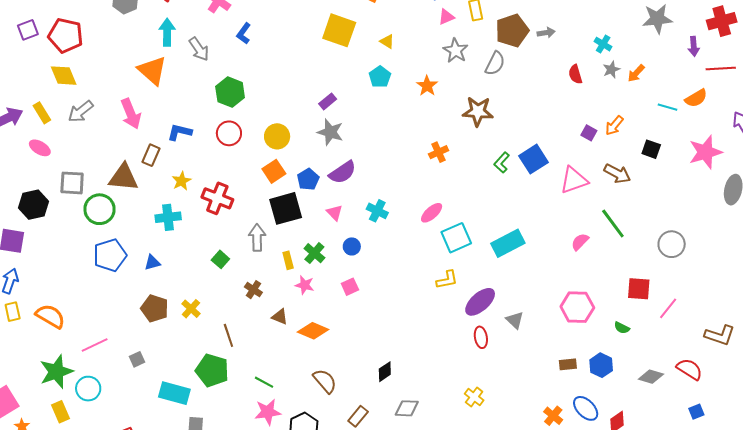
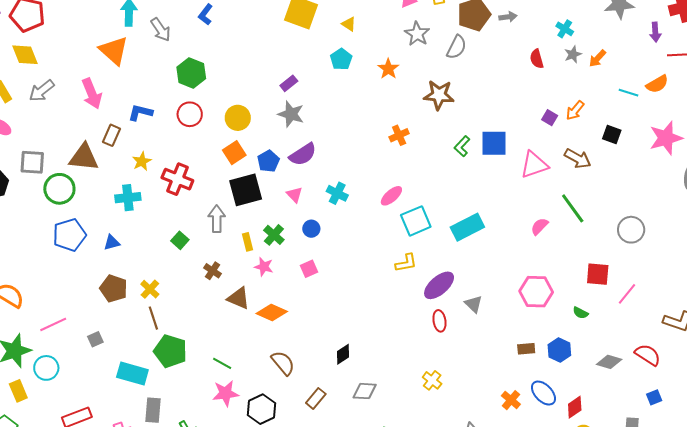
blue square: (533, 159) -> (494, 143), turned 32
brown triangle: (280, 317) -> (239, 298), size x1.4
brown line: (228, 335) -> (153, 318), moved

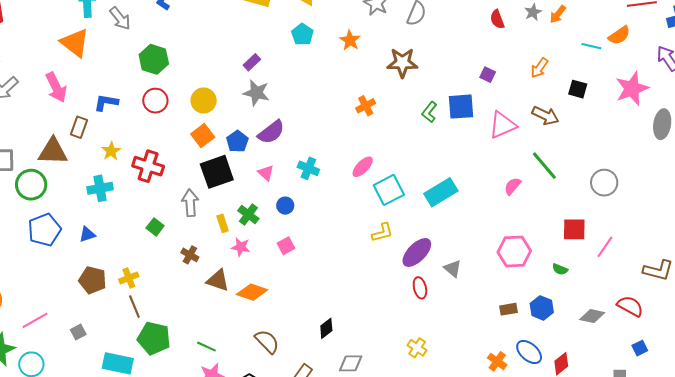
purple square: (550, 118) -> (488, 75), moved
yellow cross: (150, 289) -> (129, 278), turned 30

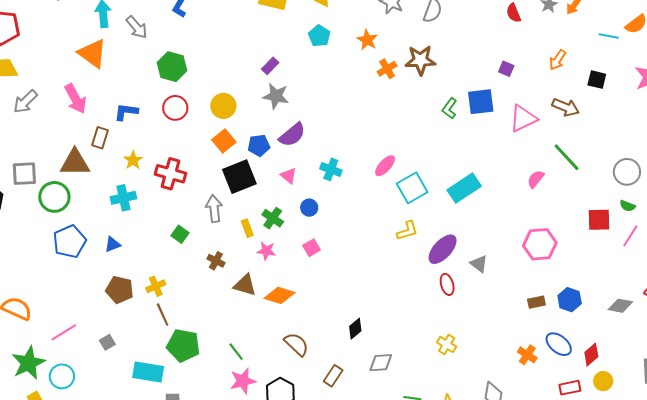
orange cross: (366, 106) -> (387, 69), moved
blue pentagon: (237, 141) -> (259, 145), turned 30
green semicircle: (560, 269) -> (628, 206), moved
green line: (206, 347) -> (236, 352), turned 30

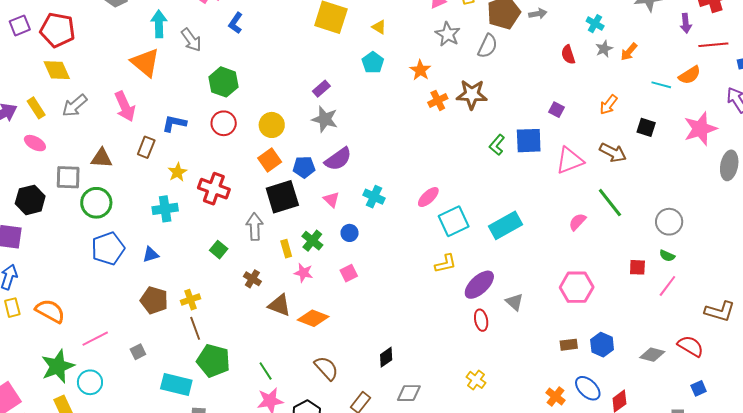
brown triangle: (75, 163) -> (102, 158), moved, size x0.7
red square: (599, 220) -> (637, 267), size x0.7

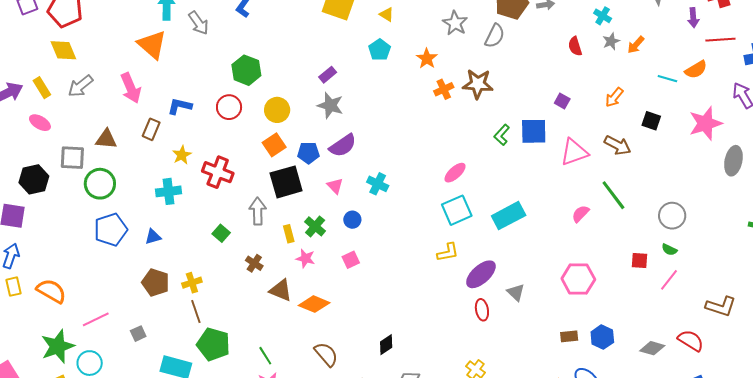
green hexagon: (223, 82) -> (246, 70), moved
pink ellipse: (428, 197) -> (455, 173), moved

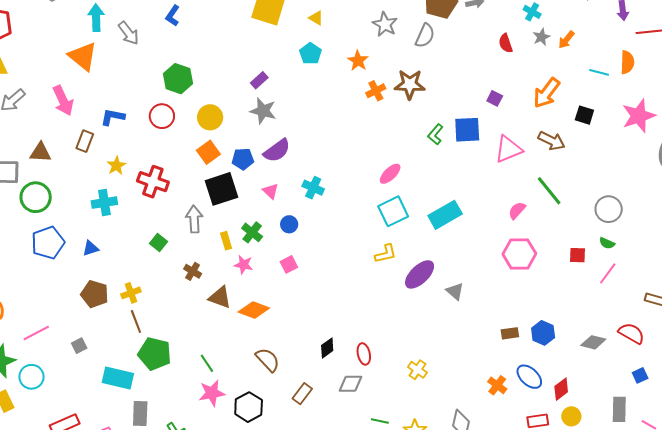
orange semicircle: (696, 70) -> (627, 62), turned -55
orange arrow: (614, 97) -> (547, 93), size x1.5
pink hexagon: (578, 279) -> (519, 254), moved
red ellipse: (482, 310) -> (364, 354), moved

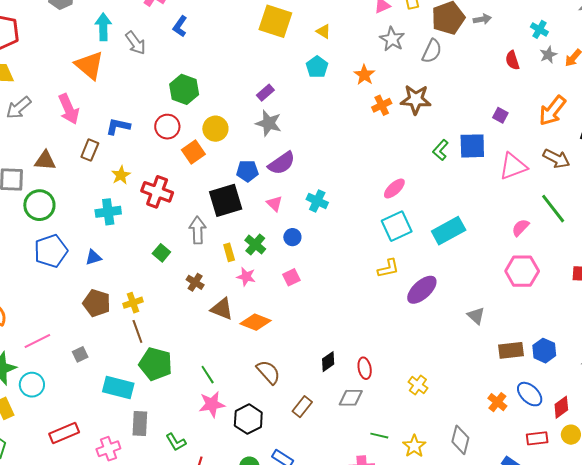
orange square: (208, 152) -> (193, 152), moved
gray triangle: (455, 291) -> (476, 316), moved
brown rectangle: (510, 333) -> (511, 350), size x1.4

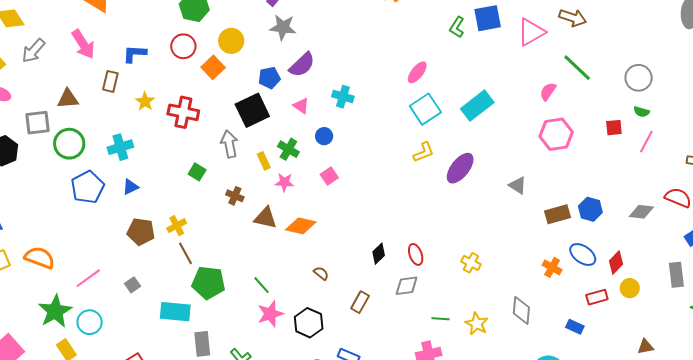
cyan cross: (108, 212) -> (120, 147), moved
brown semicircle: (268, 372) -> (321, 273), size x0.6

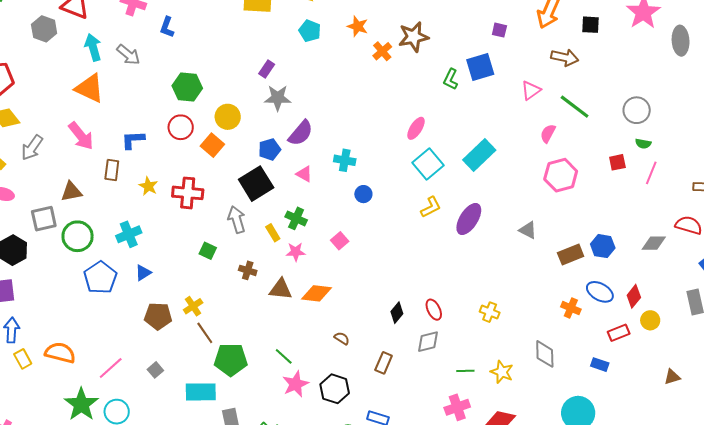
pink triangle: (531, 32) -> (531, 90), moved, size x0.7
blue circle: (324, 136) -> (363, 194), moved

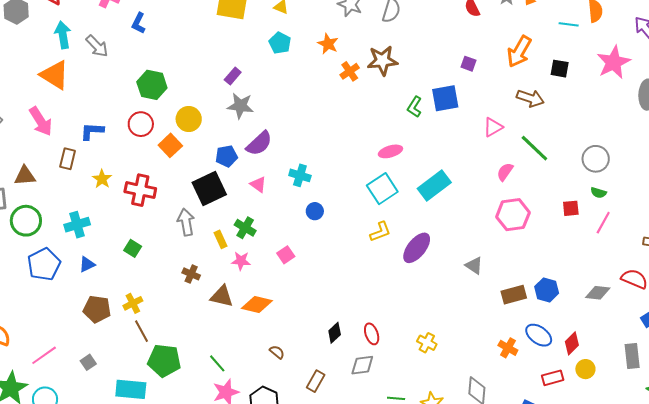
pink ellipse: (416, 128) -> (390, 151), moved, turned 35
green square: (208, 251) -> (133, 248), moved

